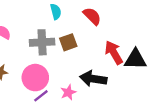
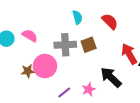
pink circle: (35, 78) -> (45, 66), moved
black arrow: (93, 79) -> (111, 77), turned 35

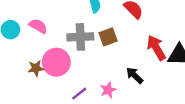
black arrow: (111, 77) -> (135, 75), size x0.7

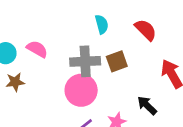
pink circle: (56, 62) -> (81, 90), moved
brown star: (36, 68) -> (15, 82), moved

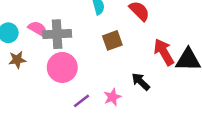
gray cross: (85, 61) -> (57, 34), moved
pink circle: (81, 90) -> (62, 67), moved

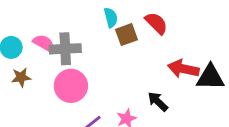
brown square: (112, 40) -> (126, 35), moved
red arrow: (164, 52) -> (183, 69), turned -48

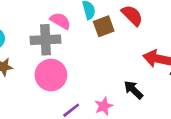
pink semicircle: (44, 43) -> (60, 21), moved

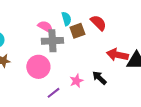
gray cross: (45, 40) -> (52, 41), moved
pink star: (104, 106) -> (76, 81), moved

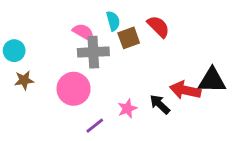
red arrow: (117, 55) -> (185, 90), moved

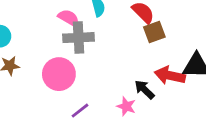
brown square: (129, 38) -> (154, 32), moved
pink star: (127, 109) -> (126, 106), moved, turned -30

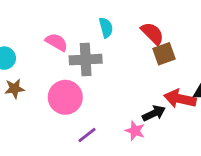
pink semicircle: (69, 18) -> (57, 42), moved
black arrow: (145, 90) -> (154, 113), turned 110

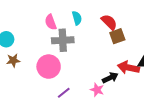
pink semicircle: (57, 42) -> (51, 22), moved, turned -140

